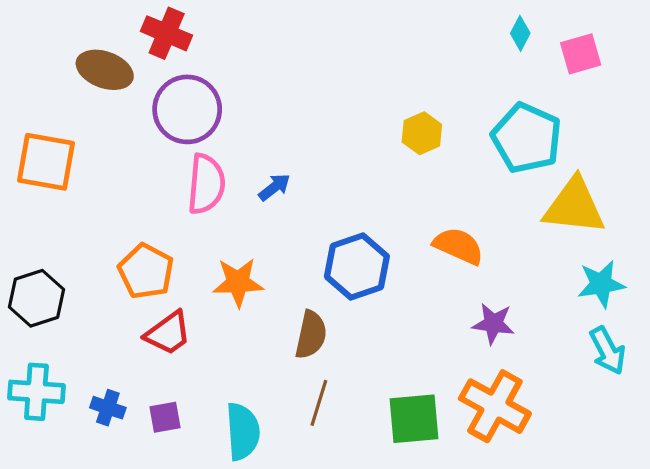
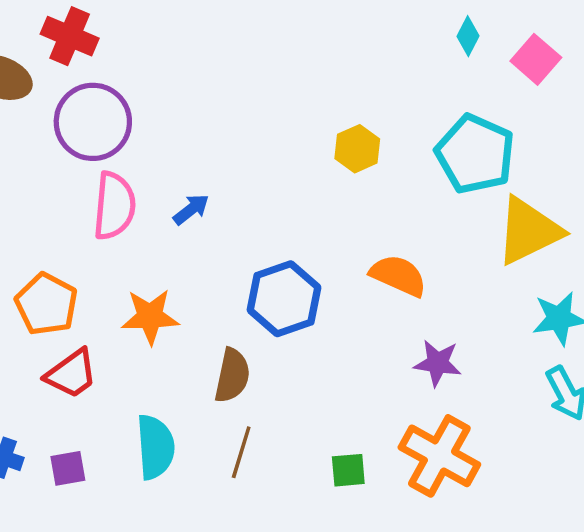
pink square: (581, 54) -> (536, 59), turned -33
yellow triangle: (574, 206) -> (529, 231), turned -32
green square: (414, 419) -> (348, 470), size x0.6
cyan semicircle: (243, 431) -> (155, 447), moved

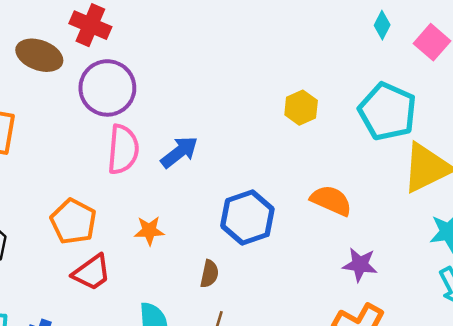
blue arrow: (191, 209) -> (179, 152), size x1.4
orange star: (150, 317) -> (149, 231), size x0.7
brown semicircle: (232, 376) -> (209, 274), size x0.7

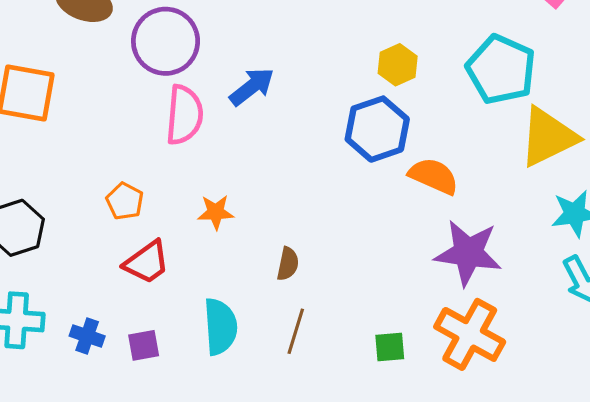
blue arrow: (179, 152) -> (252, 87), moved
blue hexagon: (247, 218) -> (377, 129), moved
orange pentagon: (73, 221) -> (125, 201), size x0.7
purple star: (360, 265) -> (468, 253), size x1.6

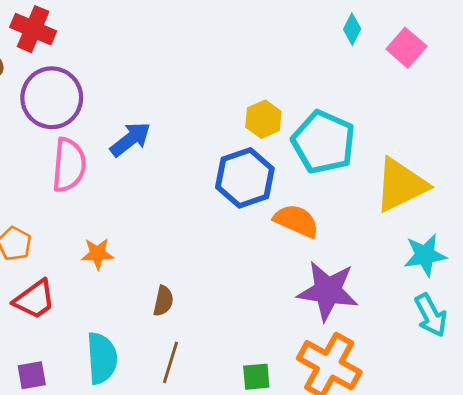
cyan pentagon: (501, 69) -> (324, 142), moved

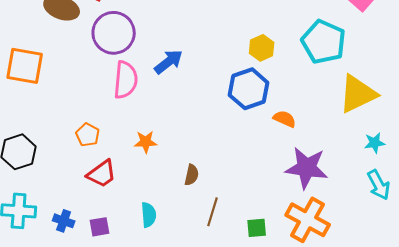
cyan pentagon: (324, 142) -> (324, 42), moved
orange semicircle: (296, 221) -> (285, 119), size x0.7
cyan star: (425, 255) -> (375, 143), size x0.7
cyan semicircle: (102, 358) -> (149, 215), size x0.7
brown line: (170, 362) -> (213, 212), moved

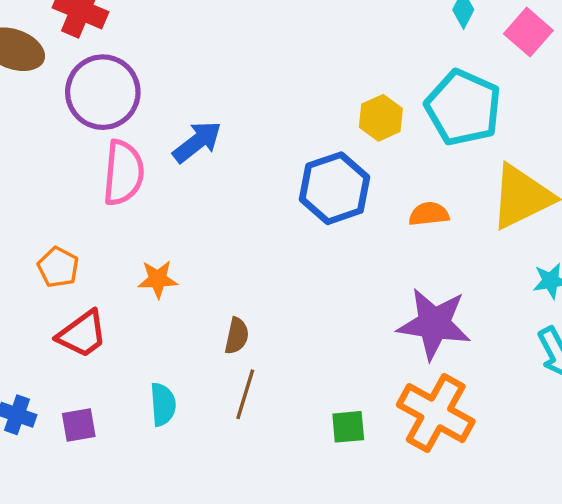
yellow hexagon: (262, 48) -> (381, 118), moved
orange semicircle: (285, 119) -> (429, 214), moved, turned -30
brown line: (213, 212) -> (245, 394), moved

